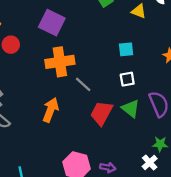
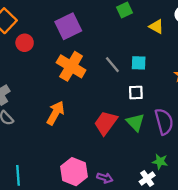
purple square: (52, 23) -> (68, 26), turned 30
orange cross: (60, 62) -> (71, 66), turned 32
gray line: (83, 84) -> (112, 65), moved

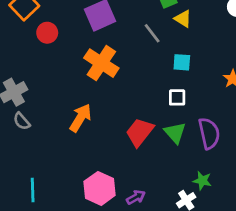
yellow triangle: (156, 27) -> (183, 19), moved
gray line: (112, 65) -> (152, 33), moved
purple arrow: (105, 178) -> (136, 197), turned -49

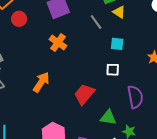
orange cross: (101, 63) -> (58, 43), size x0.7
green triangle: (175, 133) -> (108, 117), moved, turned -42

